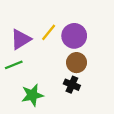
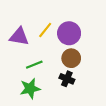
purple triangle: (21, 39) -> (19, 37), turned 42
green line: (14, 65) -> (34, 65), moved

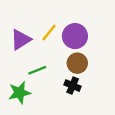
purple triangle: (19, 37) -> (21, 40), turned -42
green star: (30, 89) -> (20, 93), moved

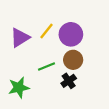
green line: (37, 70) -> (47, 66), moved
black cross: (73, 86) -> (69, 81), turned 32

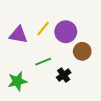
purple triangle: (20, 38) -> (18, 35), turned 42
brown circle: (73, 60) -> (82, 51), moved

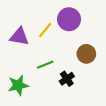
purple circle: (66, 32) -> (69, 19), moved

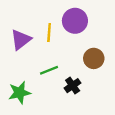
yellow line: (45, 30) -> (49, 33), turned -35
purple triangle: (19, 37) -> (21, 40), turned -48

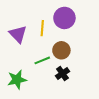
purple triangle: (21, 40) -> (18, 34), turned -36
brown circle: (94, 58) -> (61, 50), moved

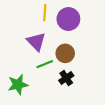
yellow line: (42, 28) -> (45, 13), moved
purple triangle: (18, 34) -> (36, 42), moved

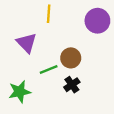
purple circle: (68, 19) -> (97, 21), moved
purple triangle: (36, 42) -> (27, 43), moved

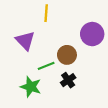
purple circle: (97, 21) -> (92, 34), moved
green star: (20, 92) -> (31, 87), moved, turned 30

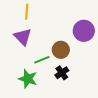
yellow line: (46, 13) -> (27, 12), moved

